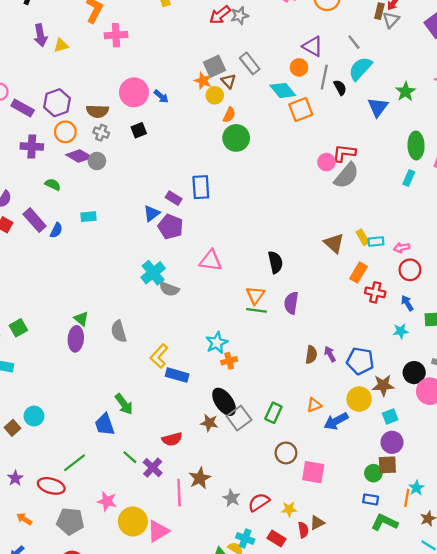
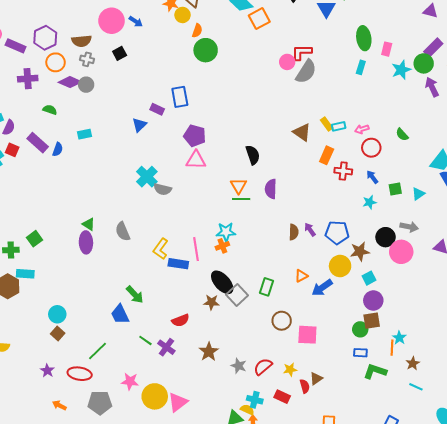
purple pentagon: (171, 227) -> (195, 136), moved
cyan star: (217, 343) -> (226, 232), moved, turned 30
brown square: (12, 428) -> (58, 333), moved
pink line: (179, 492) -> (196, 249), moved

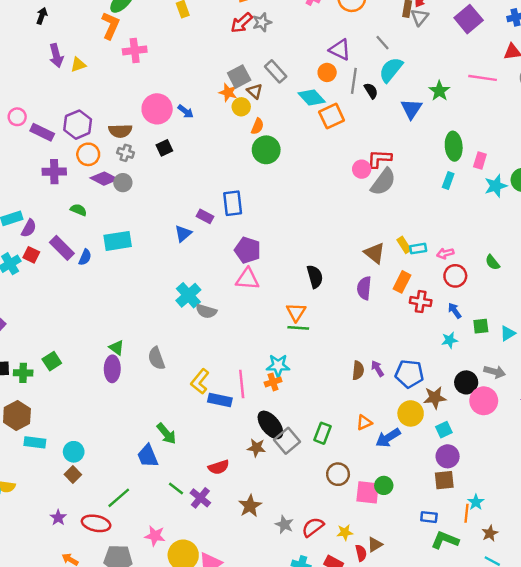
cyan rectangle: (84, 134) -> (118, 241), size x1.6
purple semicircle: (271, 189) -> (364, 288), moved
cyan rectangle: (25, 274) -> (35, 442), moved
green circle: (360, 329) -> (384, 485), moved

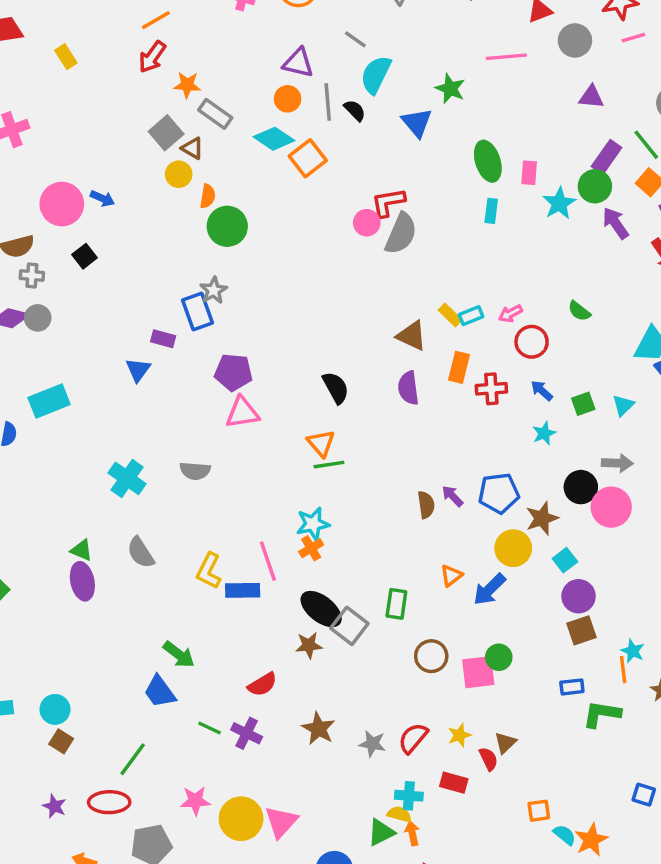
gray star: (262, 22) -> (214, 290), moved
orange star: (228, 92) -> (187, 85), moved
cyan cross: (188, 295) -> (127, 478), moved

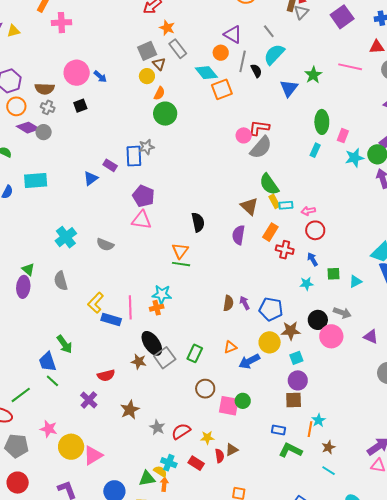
green semicircle: (579, 311) -> (269, 184), moved, size x1.6
green line: (210, 728) -> (52, 381), moved

